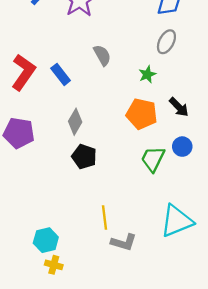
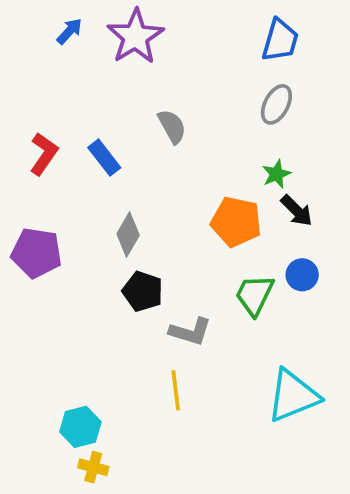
red L-shape: (23, 72) -> (44, 154), size x0.7
green star: (147, 74) -> (276, 174), moved
gray L-shape: (124, 242) -> (190, 332), moved

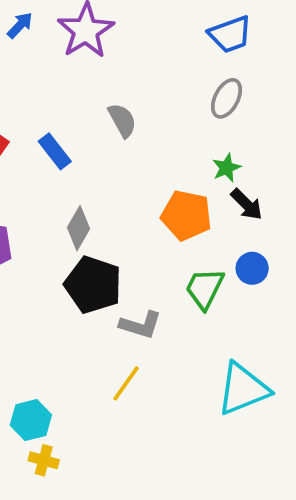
blue trapezoid: (280, 40) -> (230, 34), turned 54
black pentagon: (143, 291) -> (93, 285), size x1.4
yellow line: (176, 390) -> (126, 383), turned 42

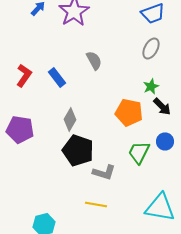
yellow line: (126, 383) -> (96, 204), turned 65
cyan triangle: (243, 389) -> (160, 207), turned 32

